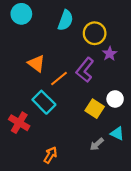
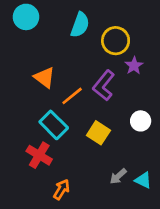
yellow square: (95, 109) -> (98, 133), moved
red cross: (19, 123) -> (39, 155), moved
cyan triangle: (117, 133) -> (143, 180), moved

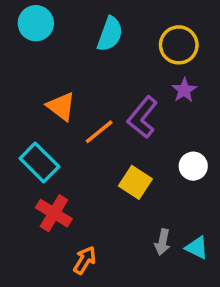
yellow circle: (116, 41) -> (179, 45), moved
cyan rectangle: (54, 125) -> (39, 162), moved
gray arrow: (118, 176) -> (162, 242), turned -36

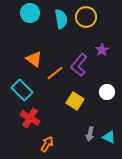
cyan circle: (36, 23) -> (30, 13), moved
cyan semicircle: (110, 34) -> (61, 19), turned -30
yellow circle: (179, 45) -> (86, 17), moved

